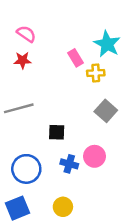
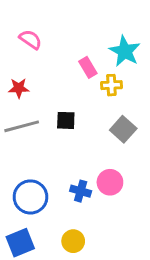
red star: (23, 60) -> (19, 88), moved
black square: (57, 132) -> (66, 120), moved

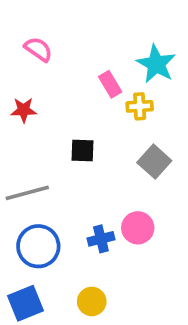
gray line: (22, 126) -> (27, 193), moved
blue cross: (81, 191) -> (101, 239), turned -30

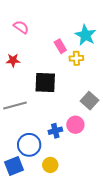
black square: (83, 151) -> (45, 82), size x1.6
gray square: (154, 162) -> (90, 101), moved
blue circle: (38, 246) -> (29, 145), moved

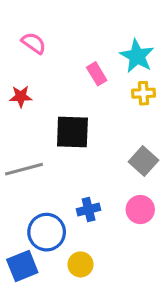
yellow cross: (76, 58) -> (143, 93), moved
pink circle: (75, 125) -> (140, 210), moved

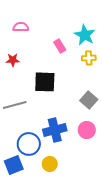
pink semicircle: (34, 43) -> (21, 27), turned -35
blue cross: (89, 210) -> (55, 130), size x1.6

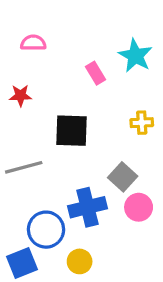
yellow cross: (89, 58) -> (142, 123), moved
gray square: (89, 100) -> (123, 177), moved

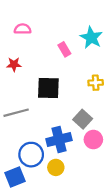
yellow circle: (80, 261) -> (56, 167), moved

